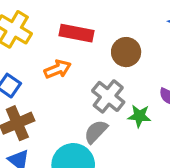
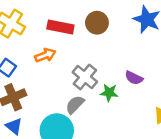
brown circle: (126, 52) -> (97, 23), moved

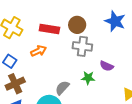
gray cross: (85, 77) -> (82, 46), moved, turned -30

